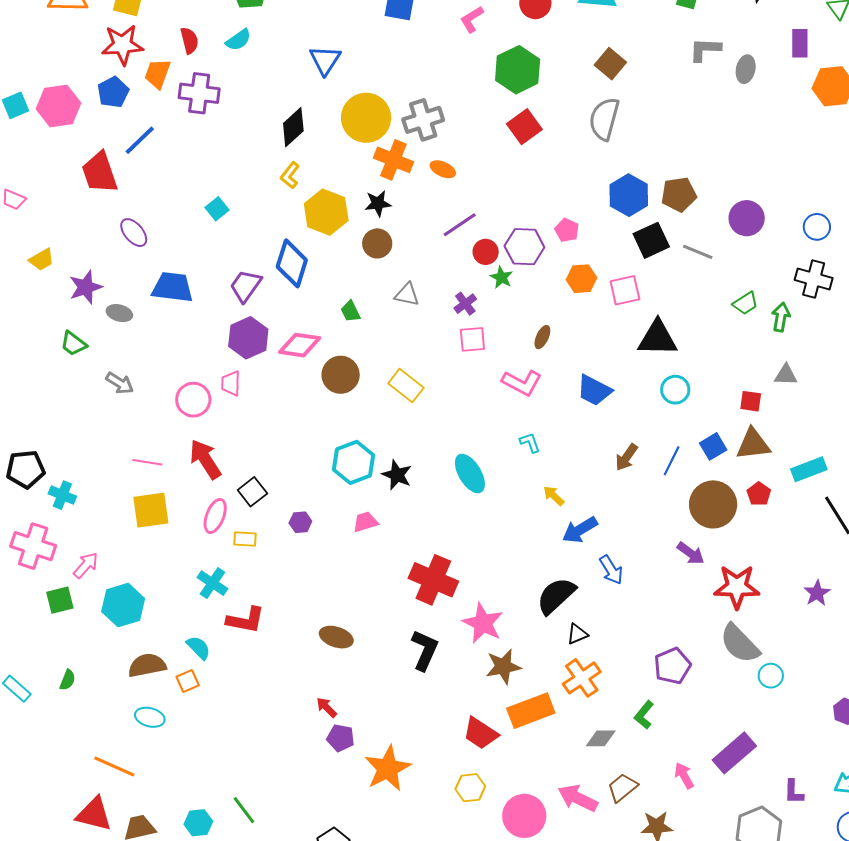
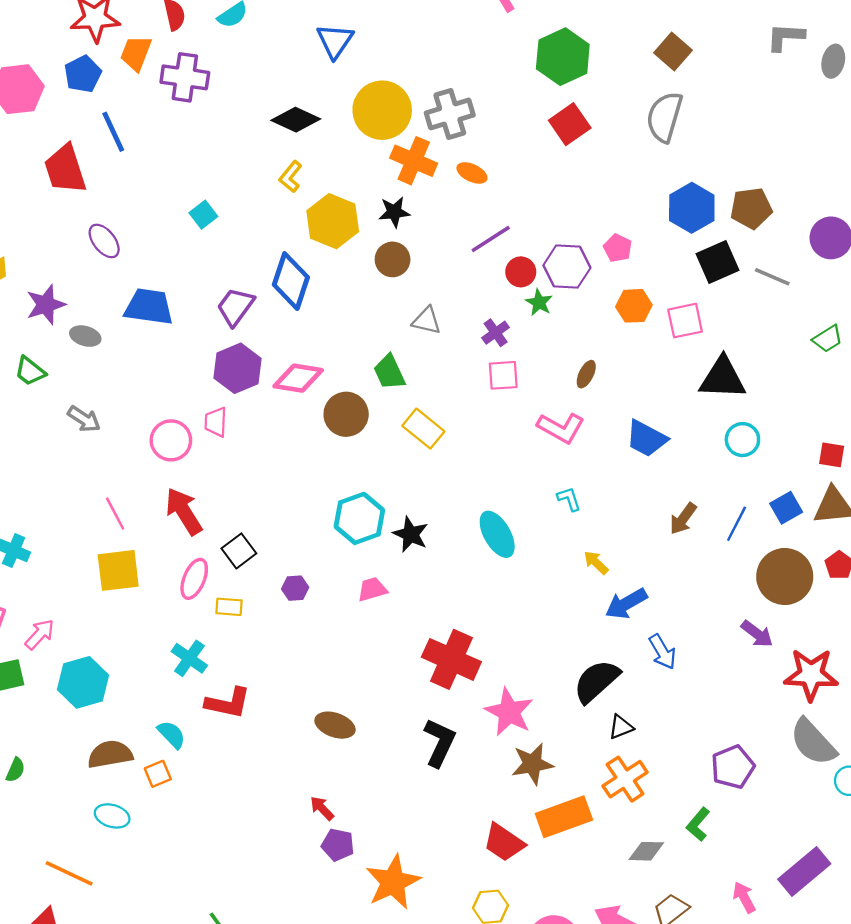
black diamond: (293, 127) -> (296, 120), turned 66
blue line: (140, 140) -> (113, 132), turned -72
green trapezoid: (350, 311) -> (389, 372), moved, size x1.4
pink line: (147, 462) -> (115, 514), turned 52

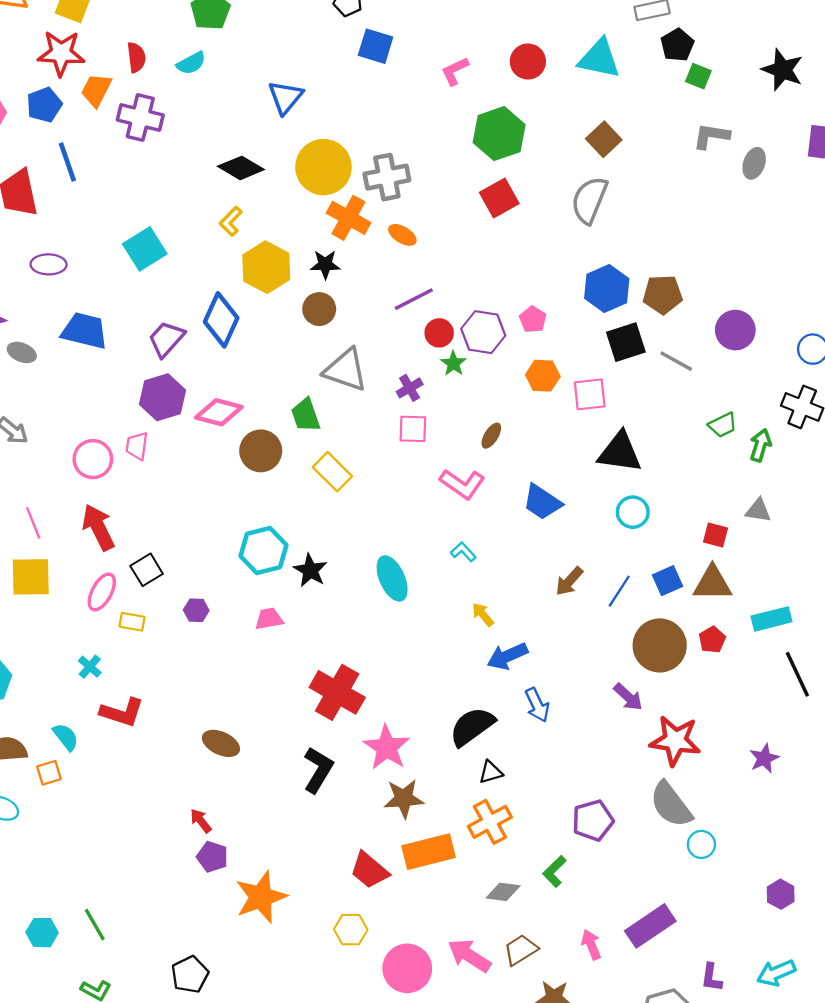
cyan square: (203, 215) -> (145, 249), size x1.6
purple ellipse: (104, 241) -> (49, 264), turned -56
gray triangle: (427, 321) -> (346, 370), size x1.6
cyan L-shape: (569, 499) -> (463, 552), turned -30
cyan cross: (189, 658) -> (90, 667), size x0.7

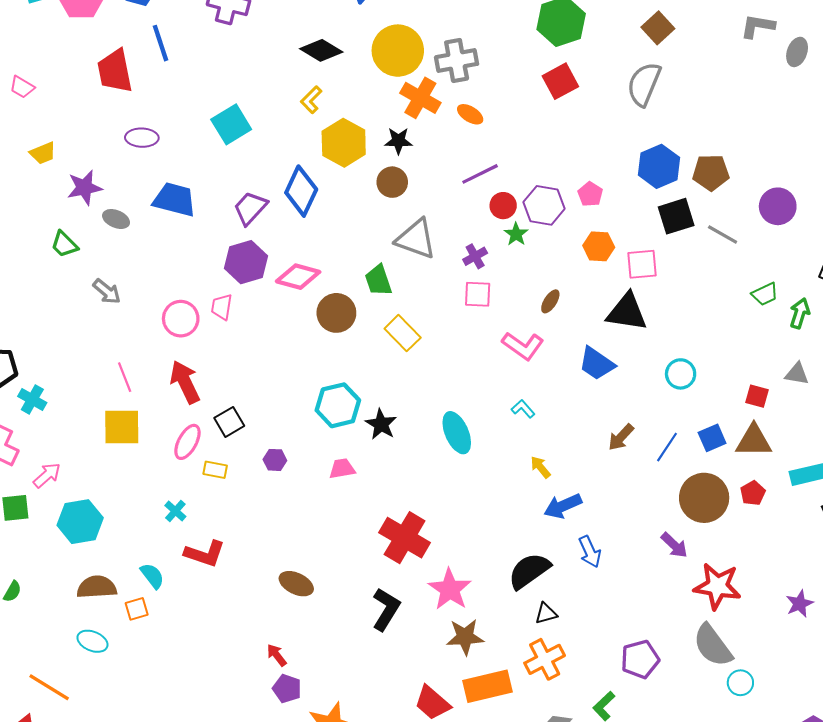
black triangle: (620, 452) -> (627, 312), moved

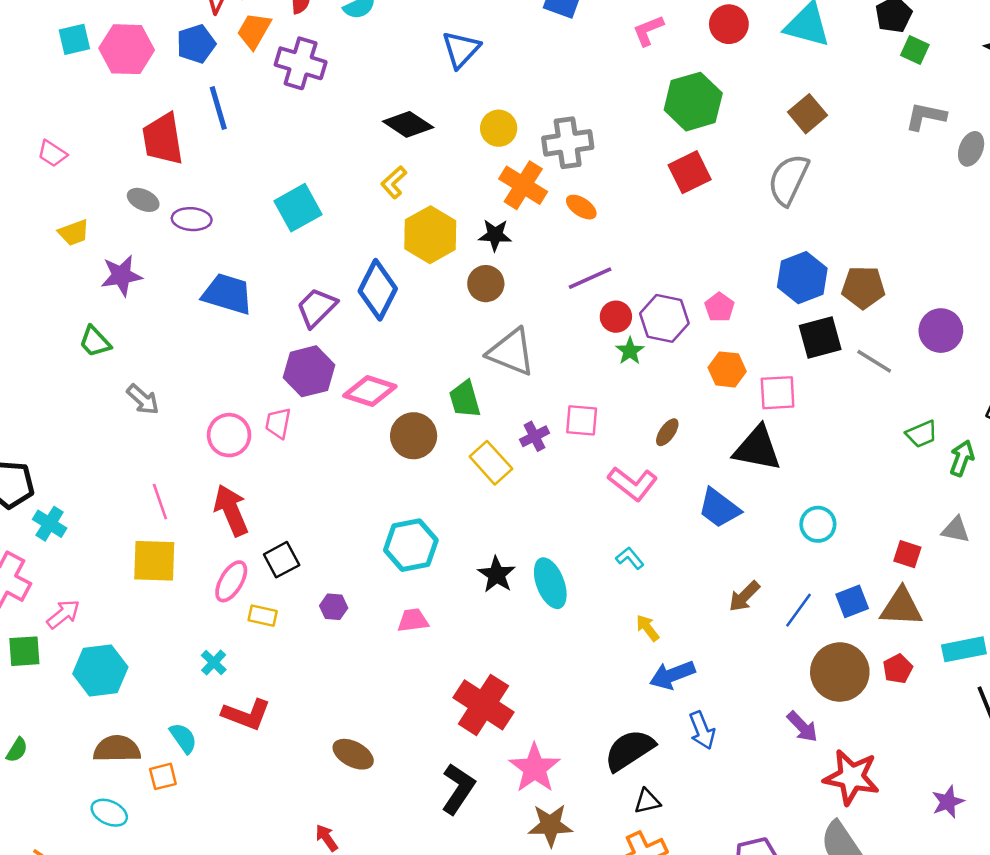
yellow circle: (398, 51) -> (499, 128), size x0.6
gray ellipse: (116, 219) -> (143, 200), moved
purple cross: (475, 256) -> (534, 436), moved
black star: (381, 424) -> (497, 575), moved

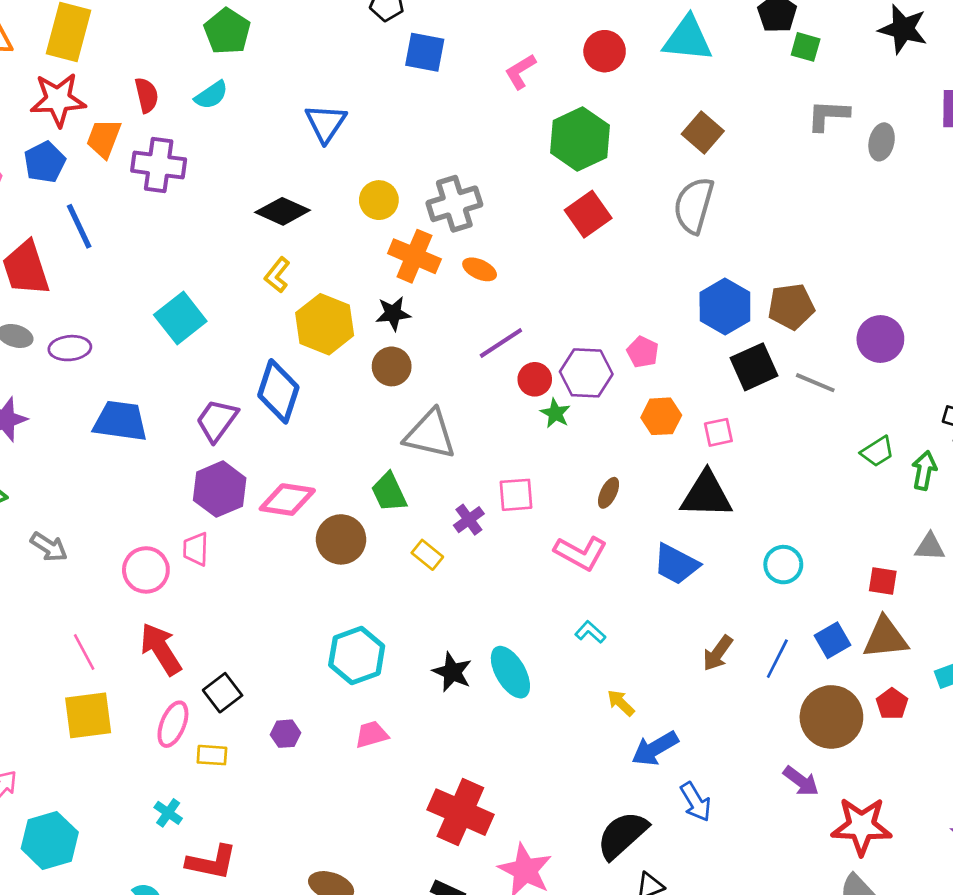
pink square: (778, 393) -> (718, 432), size x0.7
yellow rectangle: (491, 463) -> (427, 555), size x0.7

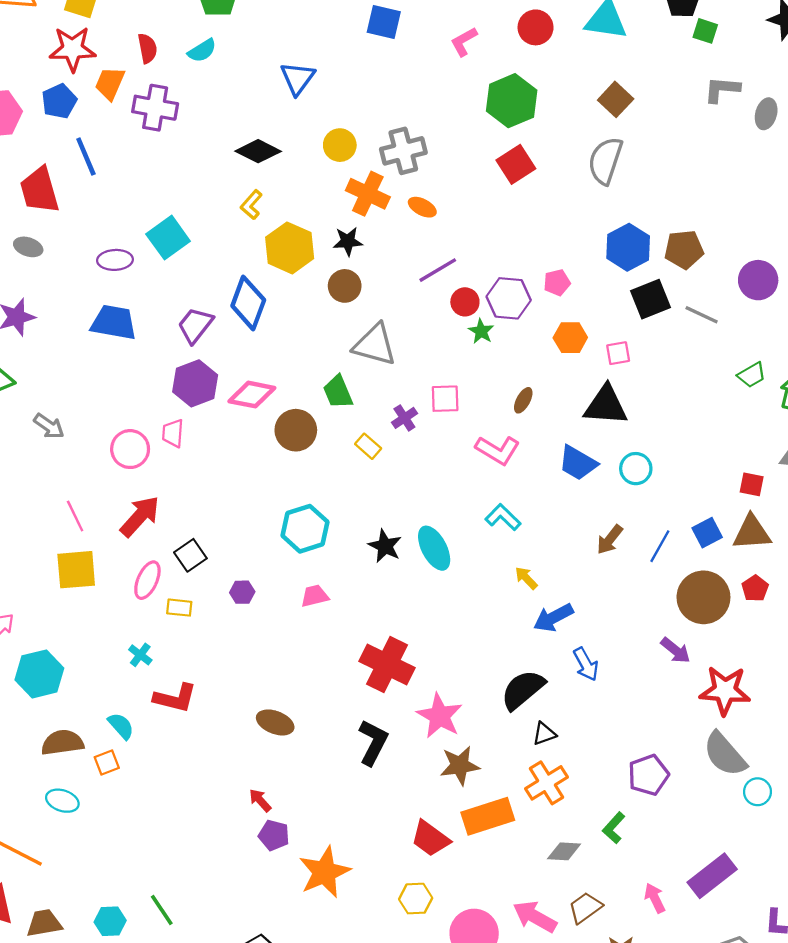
purple ellipse: (70, 348) -> (115, 260), moved
pink pentagon: (643, 352) -> (557, 283), turned 30
cyan circle: (783, 565) -> (636, 469), moved
cyan L-shape: (590, 632) -> (503, 517), size x1.4
red arrow: (161, 649) -> (140, 516), turned 72

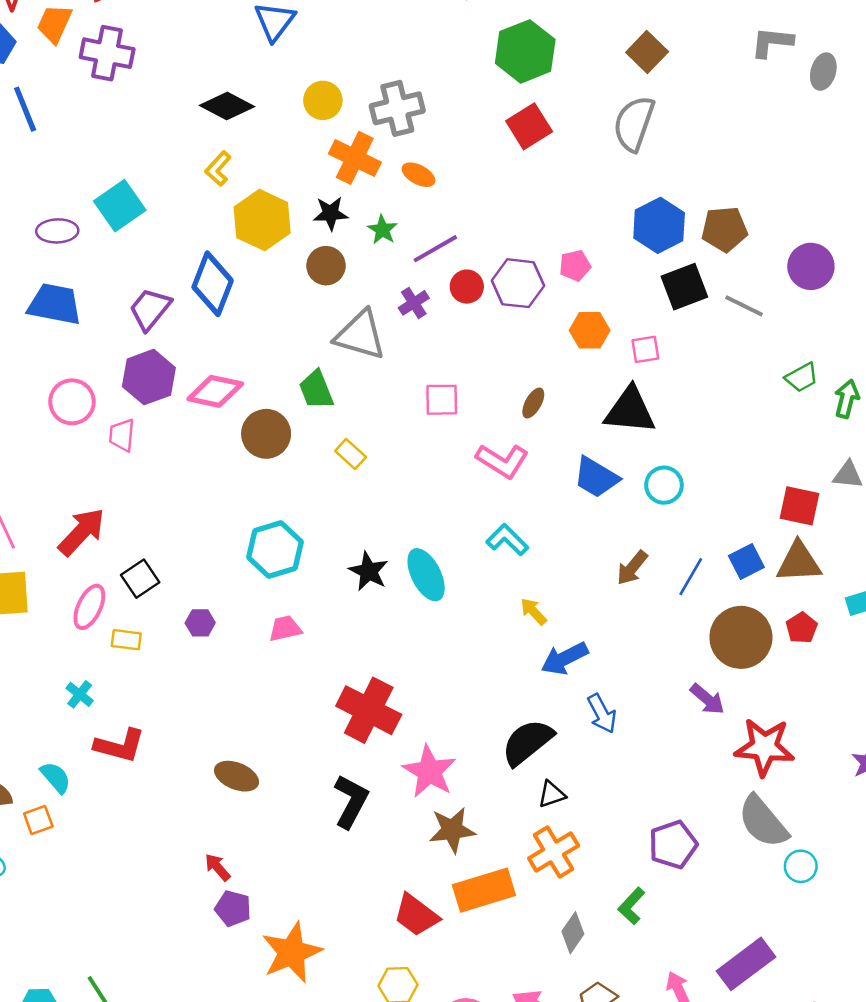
green star: (481, 331) -> (382, 230), moved
purple cross: (404, 418) -> (414, 303), moved
pink circle: (130, 449) -> (72, 402), moved
red square: (752, 484) -> (800, 506), size x1.4
gray diamond: (564, 851) -> (573, 933), turned -60

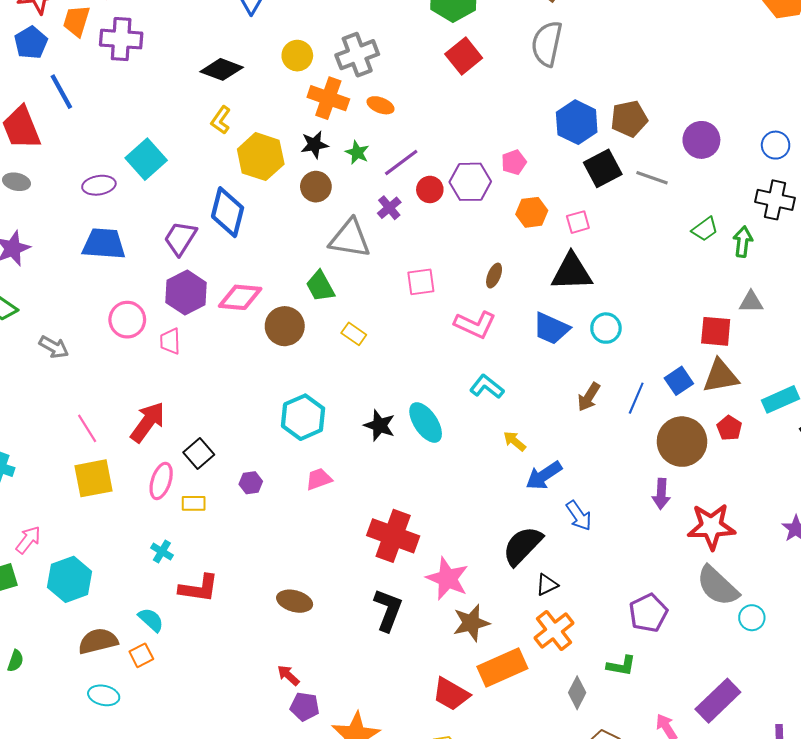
purple arrow: (707, 699) -> (661, 494), turned 60
green L-shape: (632, 906) -> (621, 666), turned -116

